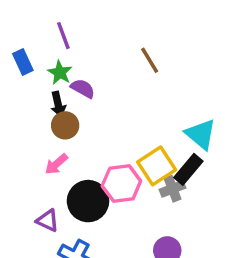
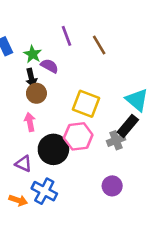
purple line: (63, 36) -> (66, 36), moved
pink arrow: (56, 164) -> (30, 122), turned 120
yellow square: (157, 166) -> (86, 104), moved, turned -36

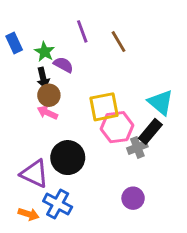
yellow square: (86, 104) -> (104, 107), turned -32
pink arrow: (30, 122) -> (47, 113), moved, turned -54
pink hexagon: (78, 136) -> (117, 127), moved
purple triangle: (23, 164) -> (34, 174), size x1.5

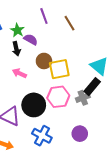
brown circle: (49, 95) -> (44, 61), moved
pink hexagon: (117, 127) -> (58, 97), moved
blue cross: (58, 204) -> (42, 136), moved

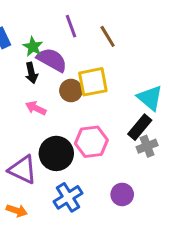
purple semicircle: (31, 39) -> (52, 60), size x1.5
yellow square: (59, 69) -> (93, 82), moved
gray cross: (83, 98) -> (147, 146), moved
blue cross: (42, 136) -> (68, 197), turned 30

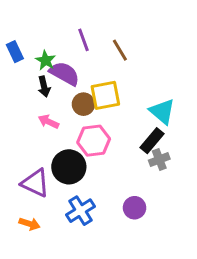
pink hexagon: (91, 142) -> (94, 141), moved

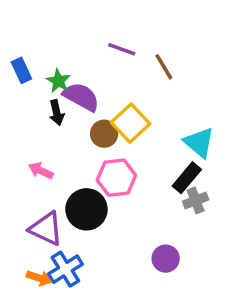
purple line: (83, 40) -> (122, 49), moved, turned -50
brown line: (120, 50) -> (164, 67), moved
yellow square: (105, 95) -> (130, 123), turned -32
pink arrow: (48, 122) -> (41, 171), moved
blue cross: (81, 211) -> (65, 269), moved

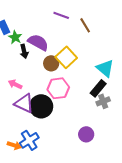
green star: (58, 81) -> (15, 37), moved
purple triangle: (46, 229) -> (24, 103), moved

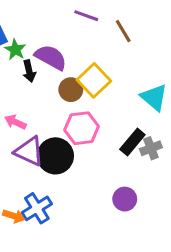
black rectangle: (98, 88) -> (132, 142), moved

